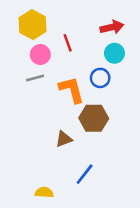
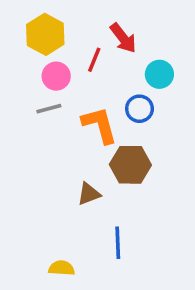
red arrow: (112, 27) -> (123, 38), moved, turned 65
red line: (68, 43) -> (94, 60), turned 42
blue line: (85, 174) -> (118, 243), turned -40

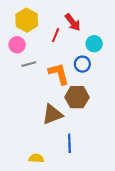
pink circle: (56, 76) -> (17, 45), moved
brown triangle: (89, 194) -> (52, 114), size x1.5

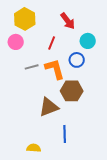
red line: (56, 35) -> (52, 43), moved
gray line: (29, 64) -> (32, 67), moved

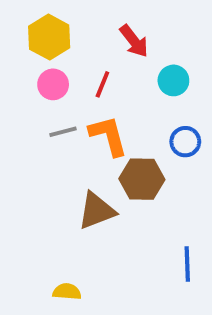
pink circle: (16, 42) -> (53, 84), moved
blue circle: (77, 60) -> (185, 142), moved
blue line: (65, 134) -> (187, 264), moved

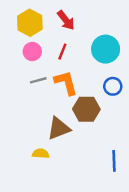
red arrow: (134, 41) -> (66, 20), moved
cyan circle: (173, 80) -> (106, 49), size x1.5
yellow semicircle: (67, 292) -> (41, 154), moved

